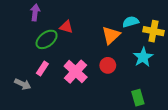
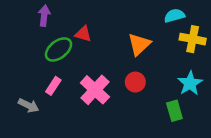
cyan semicircle: (131, 22) -> (174, 16), moved
cyan star: (143, 57) -> (190, 83), moved
green rectangle: (138, 98) -> (174, 111), moved

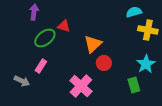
orange triangle: (139, 44) -> (93, 44), moved
pink cross: (95, 90) -> (81, 86), moved

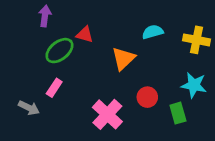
cyan semicircle: (134, 12) -> (153, 32), moved
red circle: (104, 63) -> (147, 97), moved
cyan star: (146, 64) -> (194, 85), turned -30

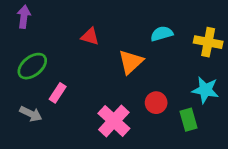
purple arrow: (45, 16) -> (24, 17), moved
green ellipse: (59, 51) -> (32, 66), moved

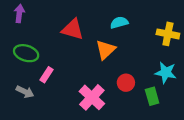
cyan semicircle: (162, 34) -> (119, 23), moved
red triangle: (90, 37) -> (73, 29), size x1.5
green ellipse: (32, 66) -> (26, 53), turned 55

